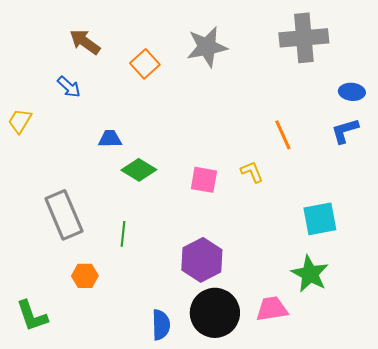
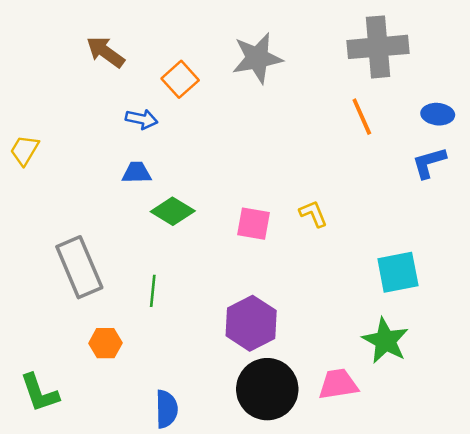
blue arrow: (69, 87) -> (142, 119), moved, turned -30
orange line: (283, 135) -> (362, 117), moved
blue semicircle: (161, 325) -> (166, 409), moved

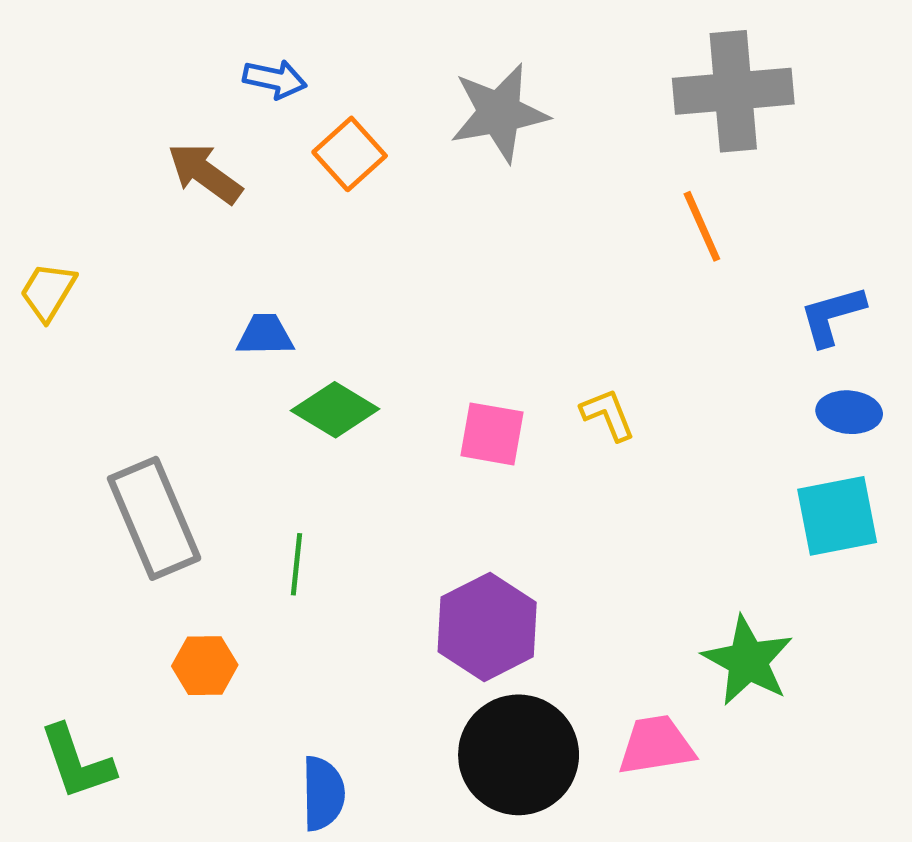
brown arrow: (105, 52) -> (205, 173), moved
blue ellipse: (438, 114) -> (849, 412), moved
blue arrow: (142, 119) -> (275, 79), moved
cyan square: (398, 272) -> (837, 516), moved

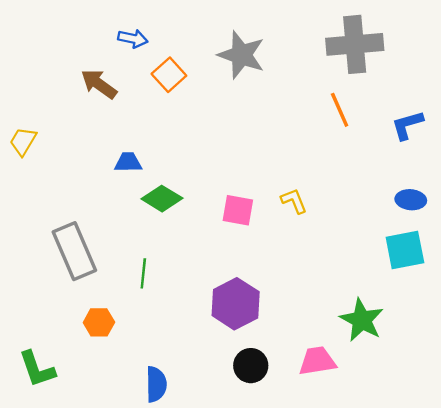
gray star: (499, 113) -> (241, 55), turned 30
blue L-shape: (832, 316) -> (407, 125), moved
black circle: (519, 755) -> (251, 366), size x0.6

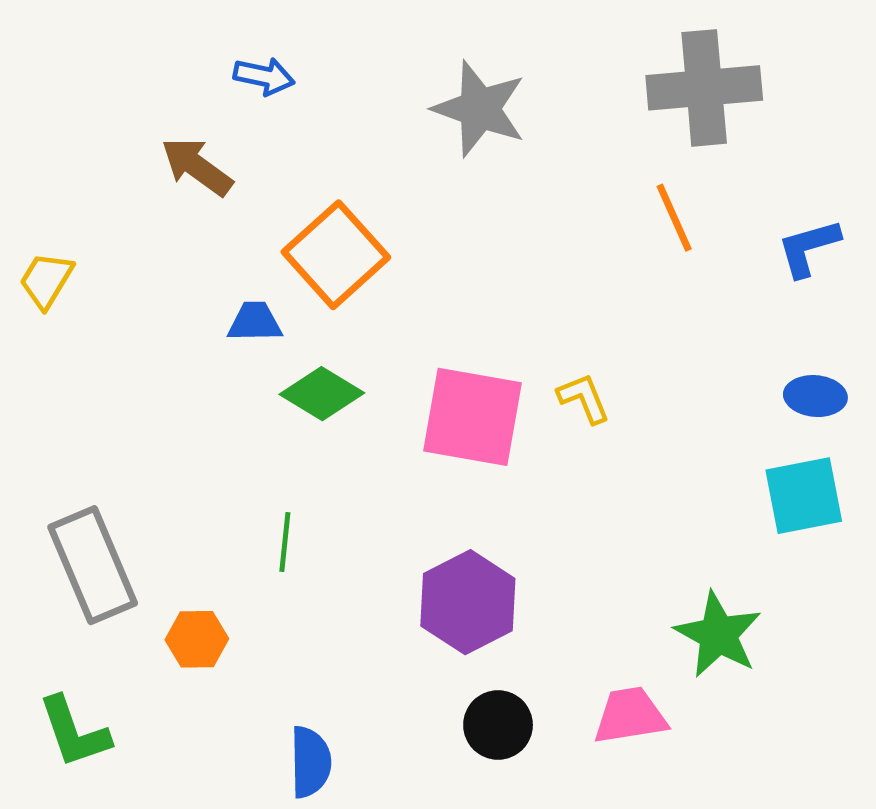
orange square: (169, 75) -> (336, 255), moved, size x1.5
pink square: (238, 210) -> (473, 417), size x1.6
gray rectangle: (74, 251) -> (93, 565), moved

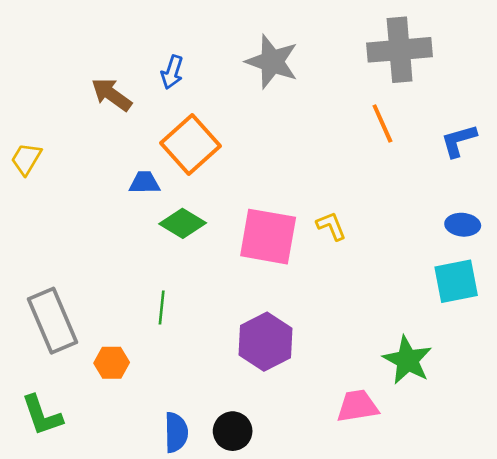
blue arrow: (264, 76) -> (172, 72), moved, turned 96
black circle: (498, 725) -> (233, 431), moved

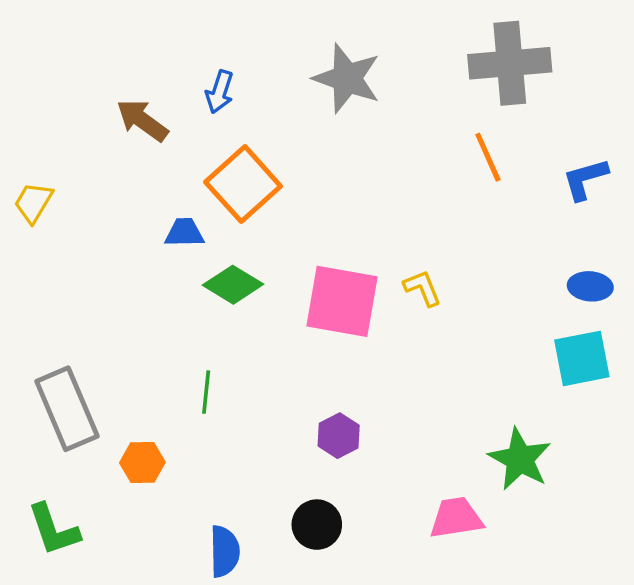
purple hexagon: (265, 342) -> (339, 436), size x0.6
black circle: (233, 431) -> (317, 525), moved

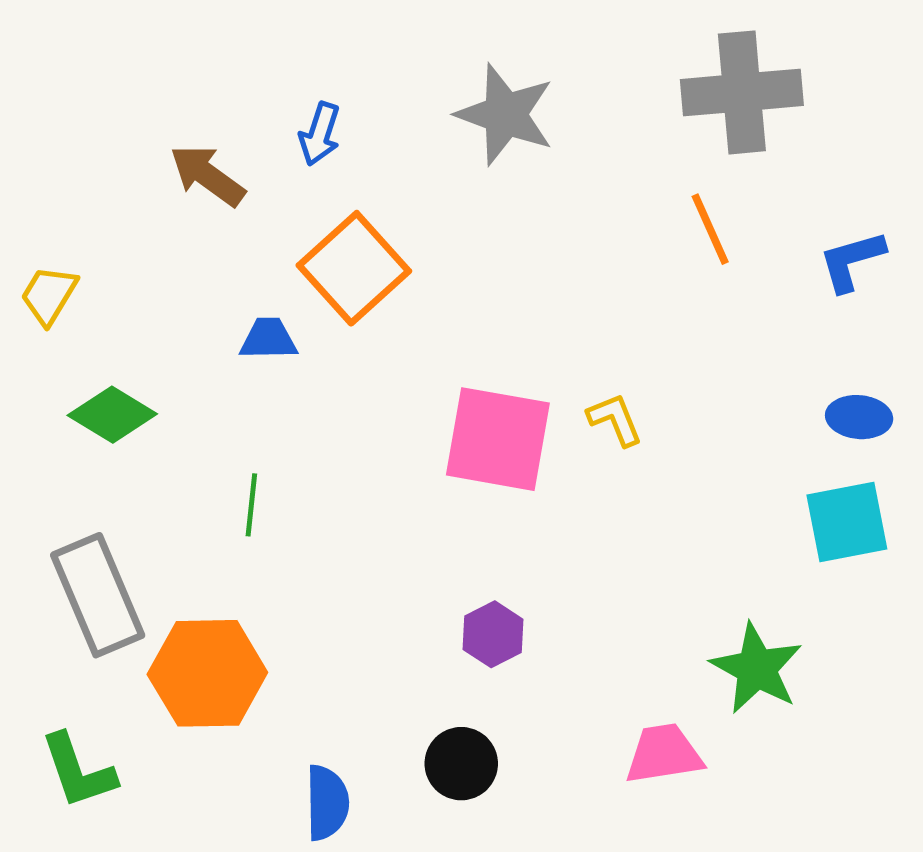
green diamond: (233, 285) -> (112, 415), moved
green line: (206, 392) -> (251, 505), moved
orange hexagon: (142, 462) -> (207, 673), size x1.8

